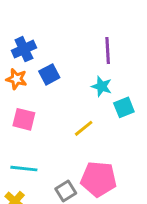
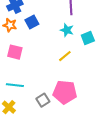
cyan square: (124, 107) -> (88, 38), moved
yellow line: (84, 128) -> (65, 56), moved

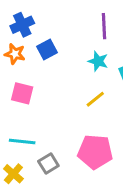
gray square: (43, 100) -> (48, 163), moved

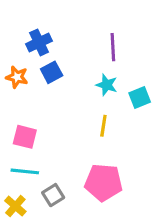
blue cross: (22, 25) -> (39, 42), moved
pink square: (22, 93) -> (25, 137), moved
yellow line: (95, 99) -> (103, 126), turned -42

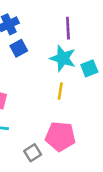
cyan star: (107, 85) -> (63, 58), size x1.5
gray square: (53, 195) -> (33, 153), moved

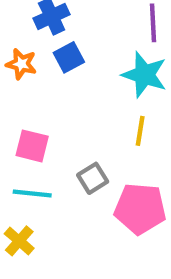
gray square: (33, 153) -> (93, 178), moved

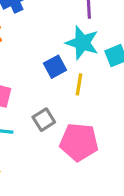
blue square: (69, 57) -> (55, 67), moved

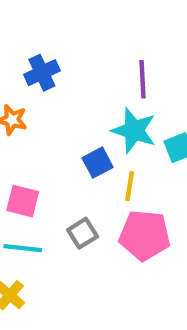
pink pentagon: (79, 142) -> (145, 235), moved

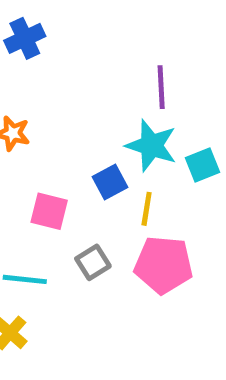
blue cross: (42, 73) -> (25, 38), moved
pink square: (23, 201) -> (49, 211), moved

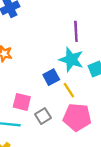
yellow line: (147, 209) -> (69, 90), turned -42
pink square: (49, 211) -> (22, 102), moved

